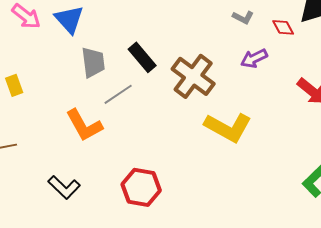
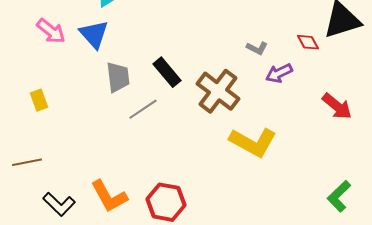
gray L-shape: (243, 17) -> (257, 48), moved
orange L-shape: (84, 125) -> (109, 196), moved
black L-shape: (64, 187) -> (59, 204), moved

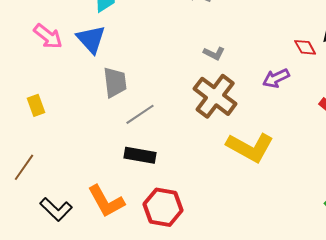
gray L-shape: (257, 48) -> (214, 53), moved
black rectangle: (167, 72) -> (140, 155), moved, turned -40
brown line: (27, 162) -> (24, 167), turned -44

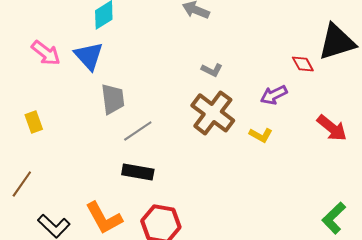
yellow L-shape: (250, 147) -> (261, 135), moved, size x0.5

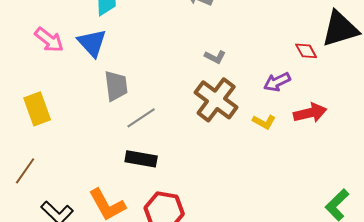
yellow rectangle: (34, 122) -> (37, 109), size x1.5
red arrow: (332, 128) -> (310, 113), moved, turned -52

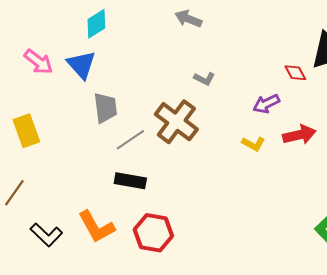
brown cross: (216, 100) -> (176, 122), moved

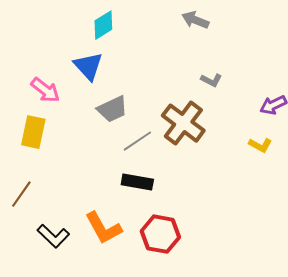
pink arrow: (38, 62) -> (45, 90), moved
gray trapezoid: (105, 108) -> (112, 109), turned 72
yellow rectangle: (26, 131) -> (33, 132), turned 32

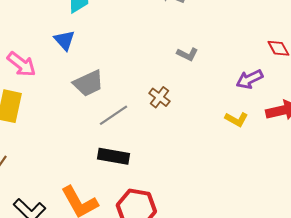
blue triangle: (88, 66) -> (64, 40), size x0.7
brown cross: (183, 123) -> (159, 97), size x0.5

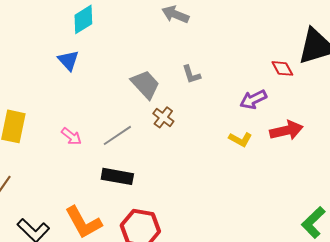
gray L-shape: (187, 54) -> (191, 74), turned 45
pink arrow: (21, 64) -> (71, 136), moved, size x0.7
gray trapezoid: (88, 83) -> (145, 84), moved, turned -108

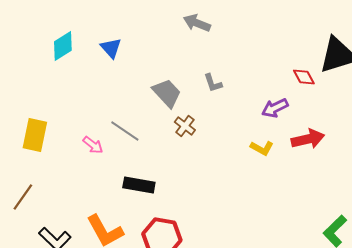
cyan diamond: (83, 19) -> (63, 46), moved
blue triangle: (68, 60) -> (111, 48), moved
gray line: (117, 135) -> (125, 131), moved, turned 68

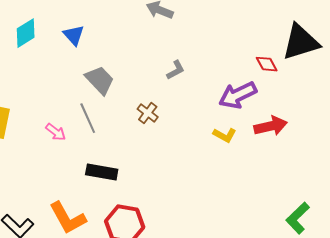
gray L-shape: (213, 83) -> (176, 70), turned -100
gray trapezoid: (167, 93) -> (100, 80), moved
purple arrow: (275, 108) -> (238, 95), size x1.4
gray line: (125, 131) -> (88, 118), turned 32

